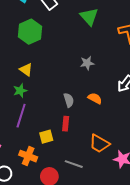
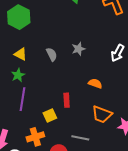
gray star: (87, 63) -> (78, 49), moved
orange semicircle: (95, 98) -> (95, 84), moved
gray semicircle: (69, 100) -> (52, 54), moved
orange cross: (28, 156) -> (35, 137), turned -30

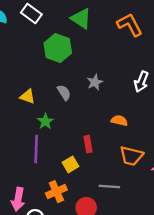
green hexagon: (19, 17) -> (58, 48), moved
green star: (18, 75) -> (45, 121), moved

